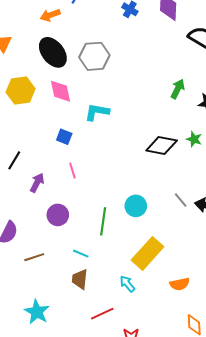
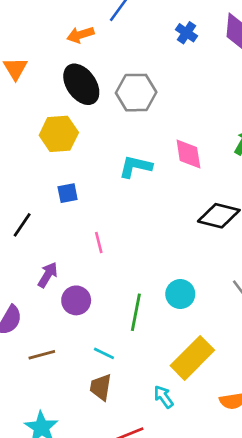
yellow hexagon: (21, 90) -> (59, 134), moved
pink diamond: (60, 91) -> (188, 154), moved
blue square: (64, 137) -> (68, 193), moved, turned -35
purple arrow: (37, 183) -> (48, 275), moved

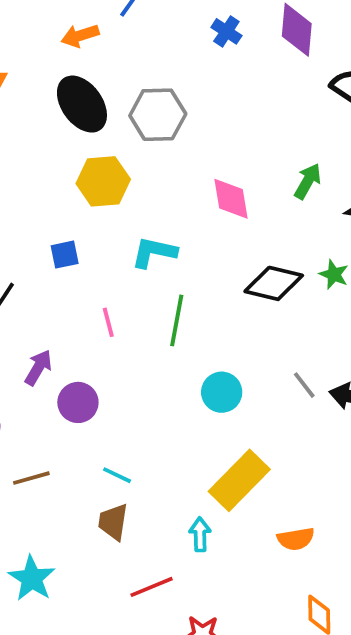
yellow hexagon: (59, 134) -> (103, 181), moved
cyan L-shape: (135, 167) -> (154, 252), moved
green line: (136, 312) -> (177, 320), moved
cyan arrow: (164, 397) -> (200, 534), turned 35

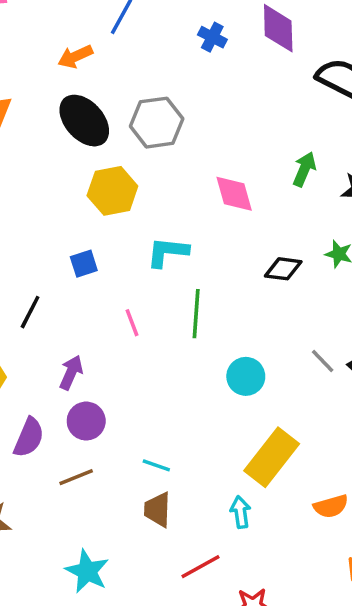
black diamond: (274, 283) -> (283, 269), size x0.7
purple circle: (78, 402) -> (86, 421), moved

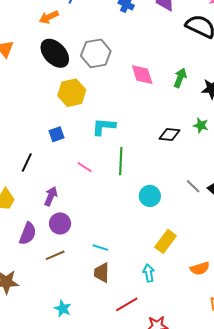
pink diamond: (234, 194) -> (142, 75), moved
pink line: (132, 323) -> (85, 167), turned -35
yellow rectangle: (272, 457) -> (166, 241), size x0.7
cyan star: (87, 571) -> (63, 309), size x0.7

